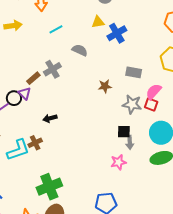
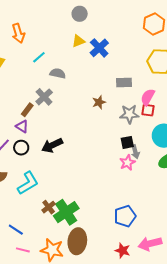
gray semicircle: (80, 50) -> (58, 73), moved
black circle: (14, 98) -> (21, 148), moved
black arrow: (50, 118) -> (52, 145), size x1.5
brown cross: (35, 143) -> (49, 207), moved
pink star: (118, 162) -> (127, 163), moved

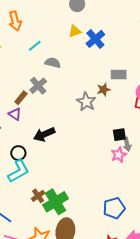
brown star: (99, 102) -> (104, 90), moved
gray star: (129, 114) -> (86, 102), moved, turned 30
black circle: (21, 148) -> (18, 153), moved

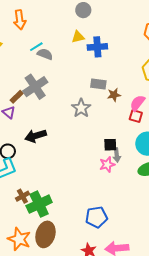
blue cross: (95, 39) -> (97, 47), turned 30
gray semicircle: (53, 63) -> (45, 54), moved
gray rectangle: (119, 75) -> (98, 84), moved
gray cross: (38, 86) -> (35, 87), size x1.4
brown star: (104, 90) -> (114, 95), moved

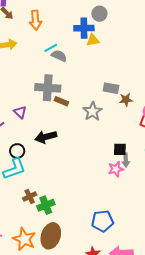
blue cross: (97, 47) -> (84, 28), moved
gray cross: (35, 87) -> (48, 88), turned 35
brown rectangle: (17, 97) -> (61, 101), moved, turned 64
green cross: (39, 204) -> (46, 205), size x0.7

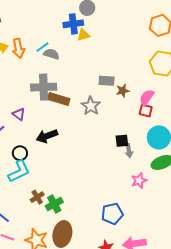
orange arrow: (35, 20) -> (18, 48), moved
brown rectangle: (61, 101) -> (59, 99), size x1.5
pink star: (116, 169) -> (139, 181), moved

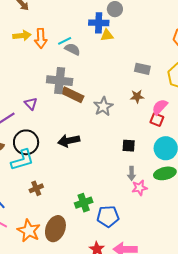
gray rectangle: (107, 81) -> (142, 69), moved
black arrow: (47, 136) -> (69, 141), moved
gray arrow: (129, 151) -> (132, 173), moved
black circle: (20, 153) -> (26, 142), size x1.6
green cross: (54, 204) -> (84, 203), moved

